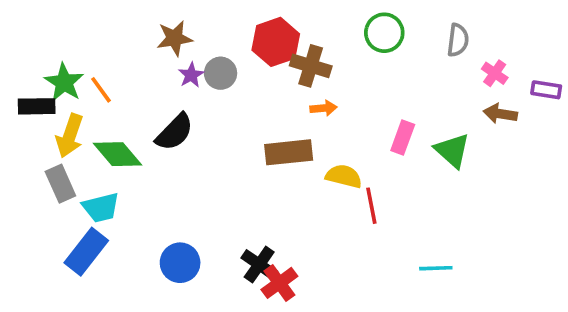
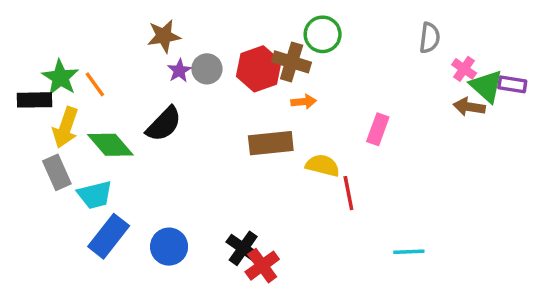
green circle: (384, 33) -> (323, 34), moved
red hexagon: (276, 42) -> (259, 69), moved
green triangle: (452, 150) -> (486, 86), moved
blue rectangle: (86, 252) -> (109, 236), moved

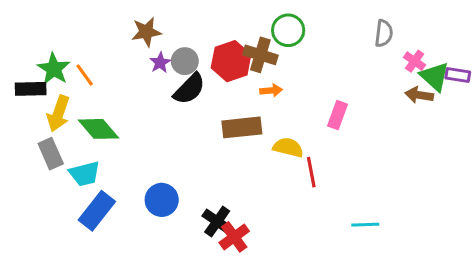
black semicircle: (164, 124) -> (189, 89), moved
blue circle: (169, 247) -> (162, 200), moved

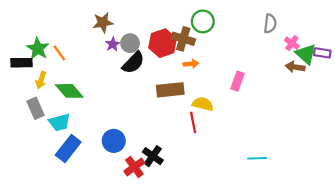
yellow arrow: (58, 114) -> (41, 80), size x0.7
red line: (311, 172) -> (193, 122), moved
red cross: (234, 237) -> (134, 167), moved

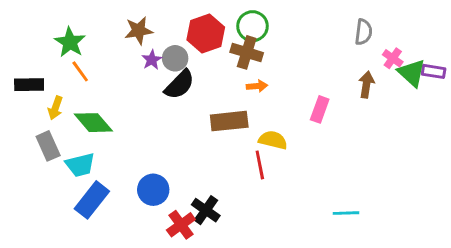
green circle: (203, 21) -> (253, 26), moved
red hexagon: (163, 43) -> (206, 33), moved
green star: (38, 49) -> (70, 42), moved
brown arrow: (295, 67) -> (366, 85), moved, turned 90

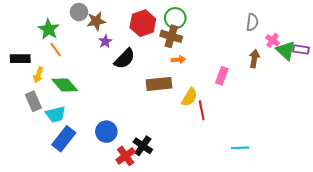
gray circle: (175, 58) -> (79, 12), moved
yellow semicircle: (273, 140) -> (189, 97), turned 108
red line: (260, 165) -> (202, 110), moved

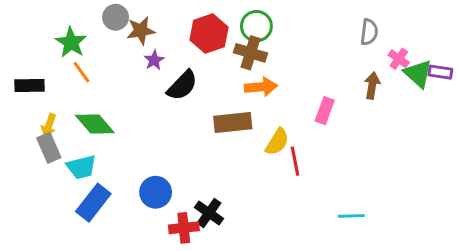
orange arrow: (178, 60) -> (261, 87), size x1.5
yellow arrow: (38, 75) -> (49, 126), moved
red cross: (126, 156) -> (184, 228), turned 30

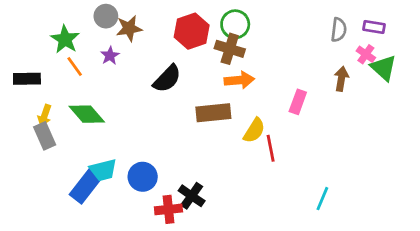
purple star: (154, 60) -> (110, 56), moved
purple rectangle: (440, 72) -> (374, 27), moved
cyan trapezoid: (81, 167) -> (103, 170), moved
cyan line: (351, 216) -> (322, 199), turned -65

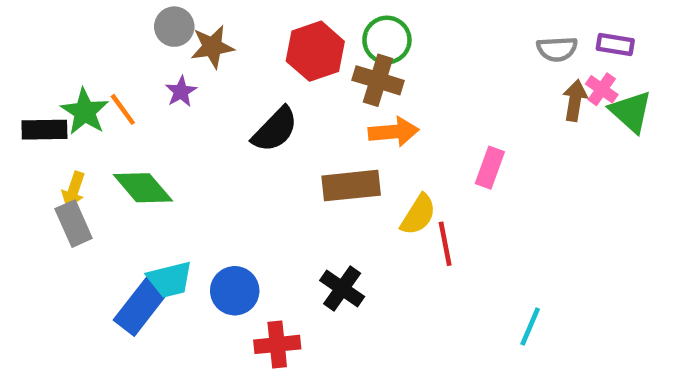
gray semicircle: (339, 30) -> (557, 49), turned 80
green star: (65, 39) -> (85, 112), moved
brown arrow: (341, 79) -> (575, 100), moved
black cross: (192, 196) -> (342, 288), moved

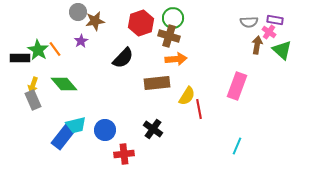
pink cross: (602, 89) -> (269, 32), moved
pink rectangle: (490, 168) -> (237, 86), moved, size x1.5

